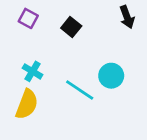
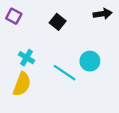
black arrow: (127, 17) -> (103, 14), turned -78
purple square: (28, 18) -> (14, 16), moved

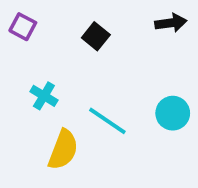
cyan circle: (90, 61) -> (173, 113), moved
yellow semicircle: (22, 84) -> (63, 150), moved

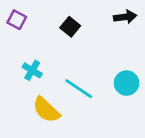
yellow semicircle: (63, 150) -> (46, 110), turned 112

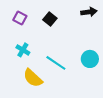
purple square: (17, 20) -> (20, 18), moved

